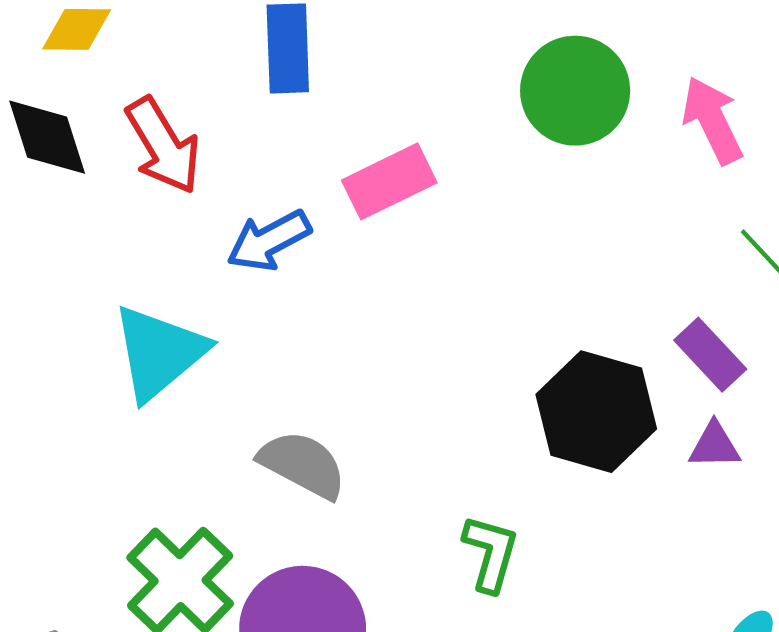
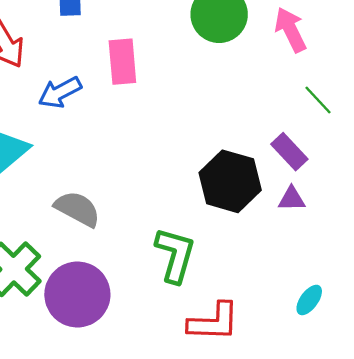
pink rectangle: (389, 181) -> (122, 62), turned -69
green L-shape: (491, 553) -> (175, 255), size x1.4

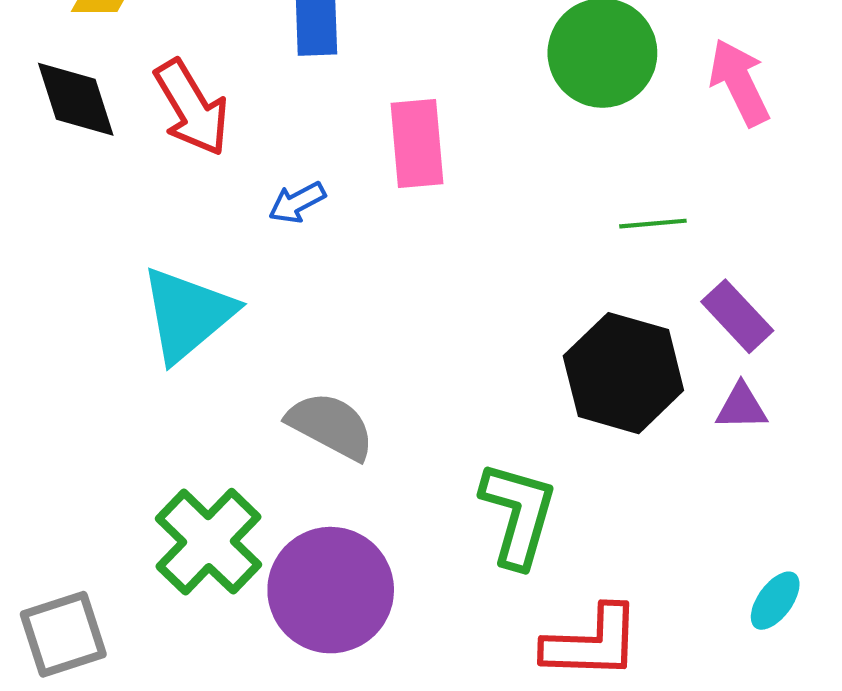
blue arrow: (60, 92) -> (297, 202), size x0.7
green line: (318, 100) -> (653, 224), moved, turned -52

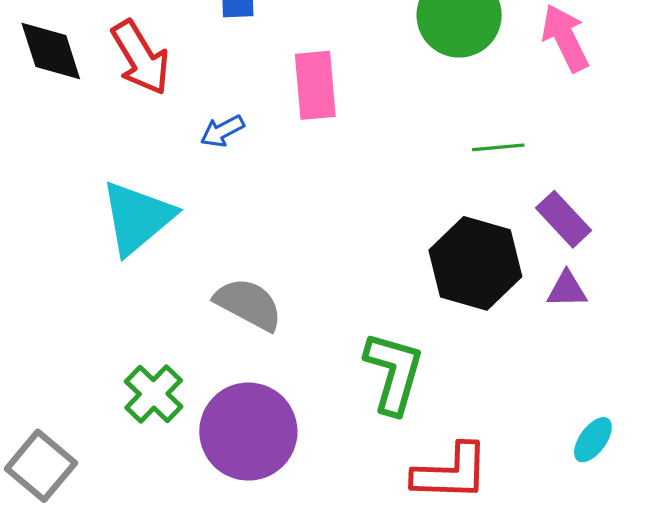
green cross: (209, 542) -> (154, 394), size x0.7
gray square: (63, 634) -> (41, 466), turned -32

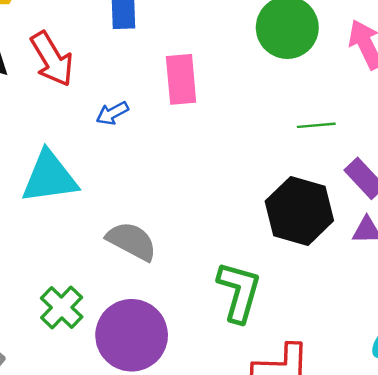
cyan triangle: (137, 218) -> (50, 177), turned 32

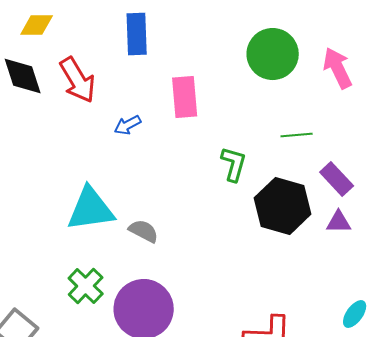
cyan triangle: (50, 177) -> (91, 209), moved
gray semicircle: (132, 241) -> (144, 231), size x0.7
green L-shape: (239, 292) -> (234, 164), moved, size x0.7

